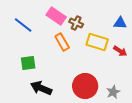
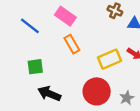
brown cross: (76, 23) -> (115, 11), moved
yellow rectangle: (97, 42) -> (110, 59), moved, turned -40

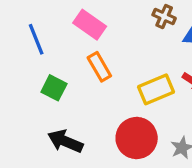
blue line: (30, 26) -> (36, 39), turned 30
green square: (35, 67) -> (54, 88), moved, turned 35

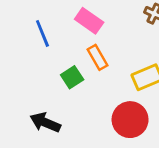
green square: (54, 88) -> (72, 77), moved, turned 30
black arrow: (65, 141) -> (45, 122), moved

